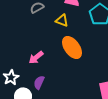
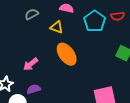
purple semicircle: (39, 82) -> (34, 89), turned 48

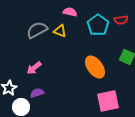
gray semicircle: (32, 14) -> (37, 30), moved, size x1.5
orange ellipse: (67, 54) -> (95, 67), moved

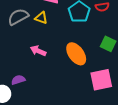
pink arrow: (34, 68) -> (38, 51), moved, turned 63
pink square: (108, 101) -> (101, 80), moved

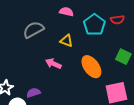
yellow triangle: (41, 18) -> (66, 41), moved

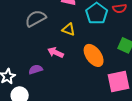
purple semicircle: (33, 93) -> (36, 69), moved

